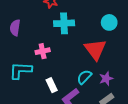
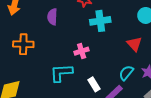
purple semicircle: (15, 28) -> (52, 17), moved
red triangle: (95, 49) -> (134, 44), size x0.7

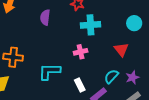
orange cross: (23, 44) -> (13, 57), moved
pink cross: (82, 51) -> (81, 52), moved

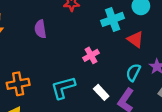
cyan cross: (90, 25) -> (113, 19), moved

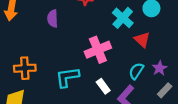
cyan cross: (113, 19) -> (123, 18), turned -35
pink cross: (91, 55) -> (98, 50), size x1.6

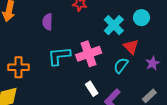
purple star: (160, 68) -> (153, 63), moved
cyan semicircle: (136, 71) -> (121, 65), moved
cyan L-shape: (67, 77) -> (59, 56), moved

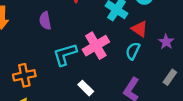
white rectangle: (92, 89) -> (86, 88), moved

